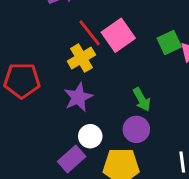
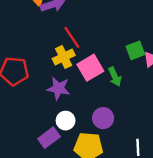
pink square: (118, 35) -> (90, 68), moved
purple star: (78, 97) -> (58, 88), turned 30
green arrow: (142, 99) -> (115, 77), moved

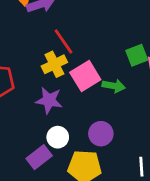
green arrow: (115, 77) -> (114, 86), turned -54

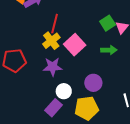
red line: (64, 41) -> (55, 24), turned 60
green arrow: (114, 86) -> (109, 50), moved

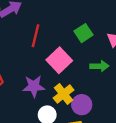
green square: (108, 23) -> (83, 33), moved
yellow cross: (51, 41) -> (64, 94), moved

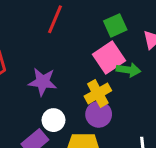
pink square: (59, 60) -> (109, 57), moved
yellow cross: (64, 94) -> (98, 93), moved

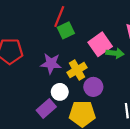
green square: (115, 25) -> (66, 30), moved
yellow cross: (98, 93) -> (77, 70), moved

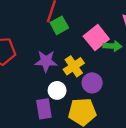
purple rectangle: (46, 109) -> (44, 109), turned -54

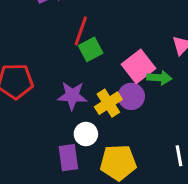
purple circle: (92, 83) -> (131, 96), moved

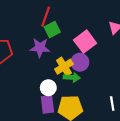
green arrow: (159, 78) -> (72, 77), moved
purple star: (72, 96) -> (40, 48), moved
purple rectangle: (68, 158) -> (47, 104), moved

